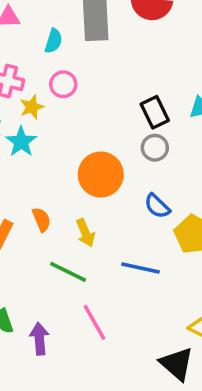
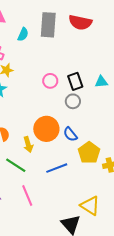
pink circle: (63, 84) -> (50, 81), moved
orange circle: (101, 174) -> (46, 129), moved
blue line: (140, 268) -> (57, 168), turned -40

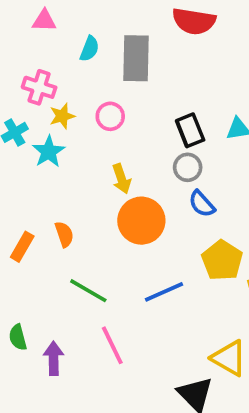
gray rectangle: (48, 25) -> (136, 58), moved
pink circle: (50, 81) -> (110, 116), moved
blue semicircle: (70, 134) -> (202, 204), moved
yellow arrow: (28, 145) -> (122, 179), moved

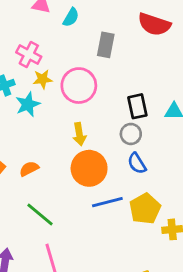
cyan semicircle: (89, 49) -> (71, 17), moved
gray rectangle: (136, 58) -> (106, 45), size x0.7
pink circle: (110, 116) -> (79, 86), size x1.6
orange semicircle: (64, 234) -> (29, 169), turned -108
blue line: (164, 292) -> (107, 202), moved

